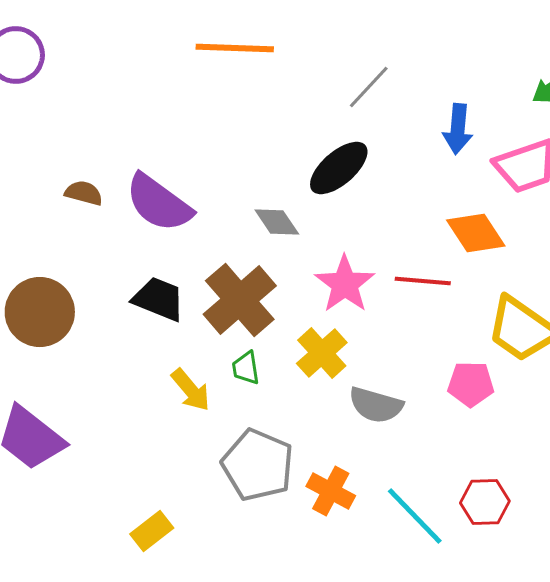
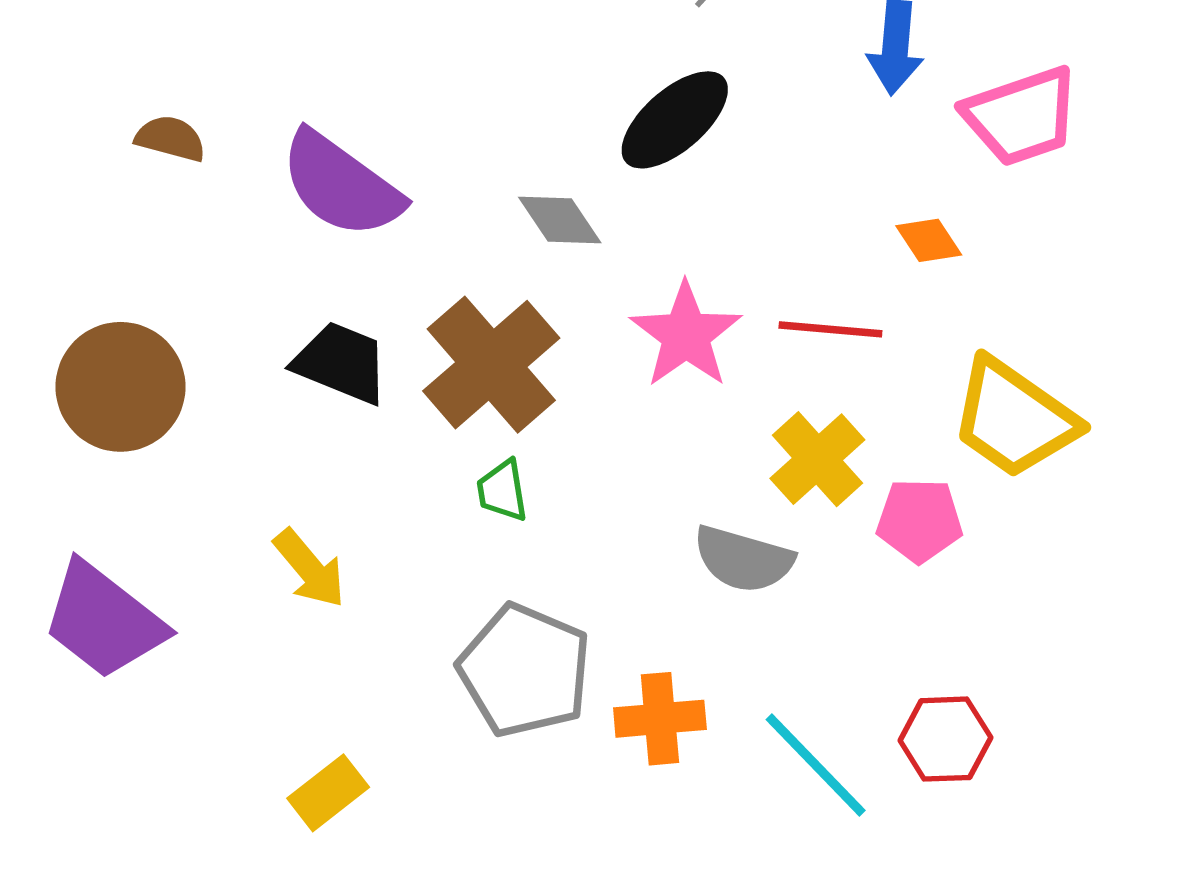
brown semicircle: (84, 193) -> (171, 138), moved
orange diamond: (476, 233) -> (929, 240), size x0.6
yellow cross: (322, 353) -> (817, 459), moved
yellow arrow: (191, 390) -> (310, 568), moved
orange cross: (331, 491) -> (660, 719), turned -33

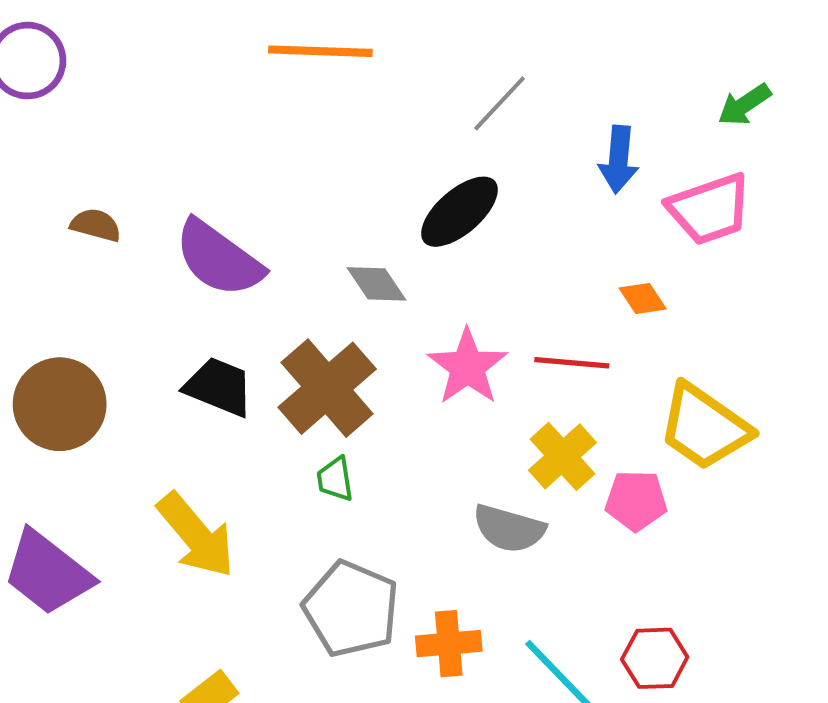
yellow arrow: (310, 568) -> (196, 535), size x1.5

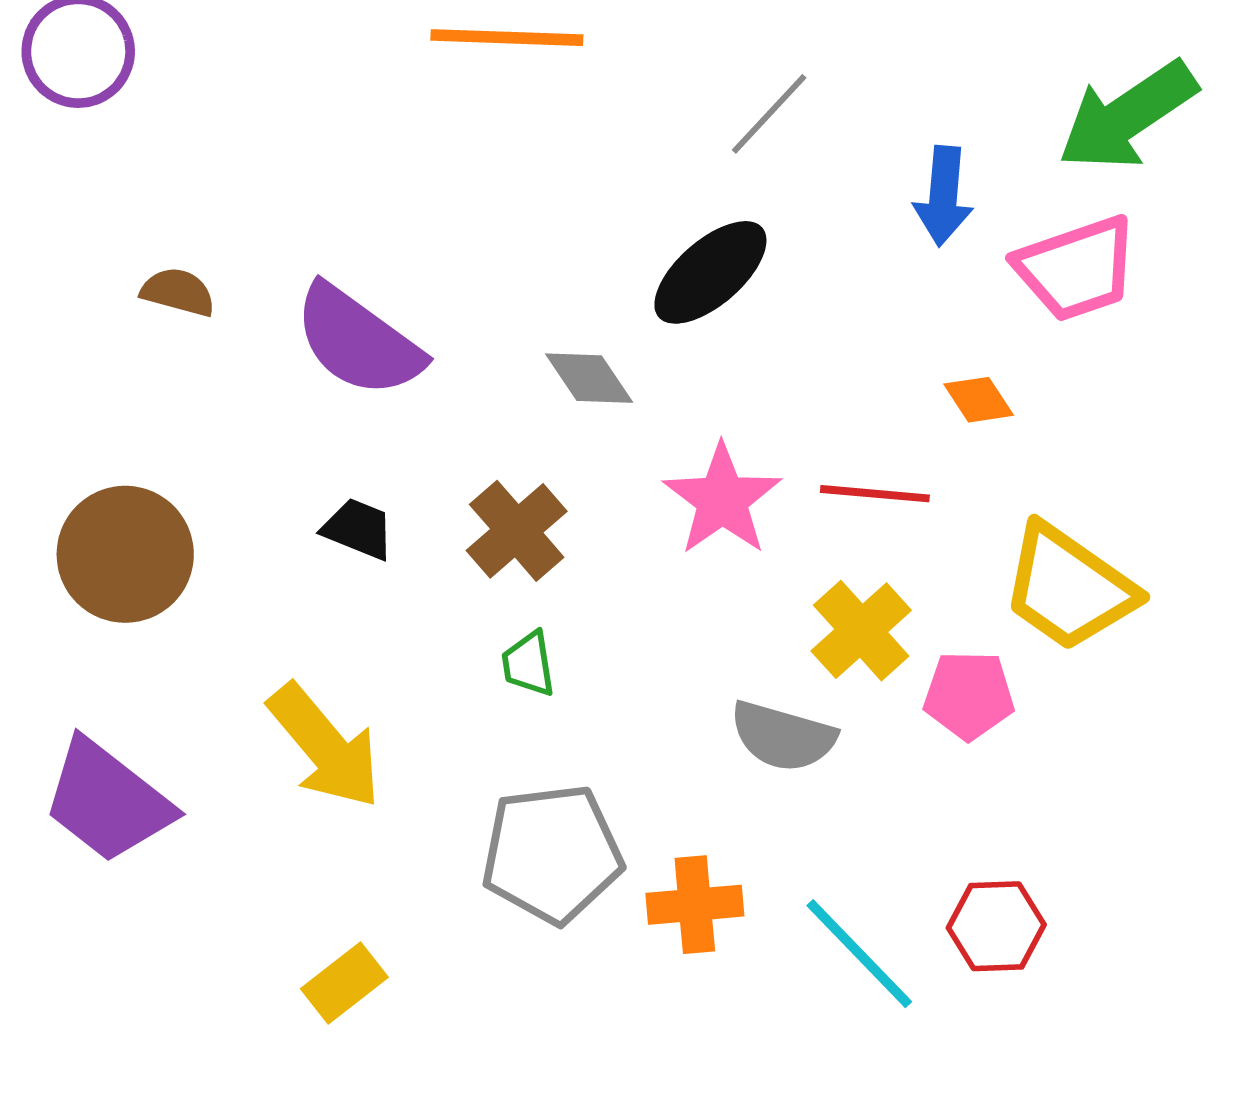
green arrow: (744, 105) -> (1127, 116), size x1.8
black trapezoid: (219, 387) -> (358, 529), size x0.7
brown cross: (327, 388) -> (517, 531), size x0.7
gray pentagon: (351, 609) -> (552, 854), turned -30

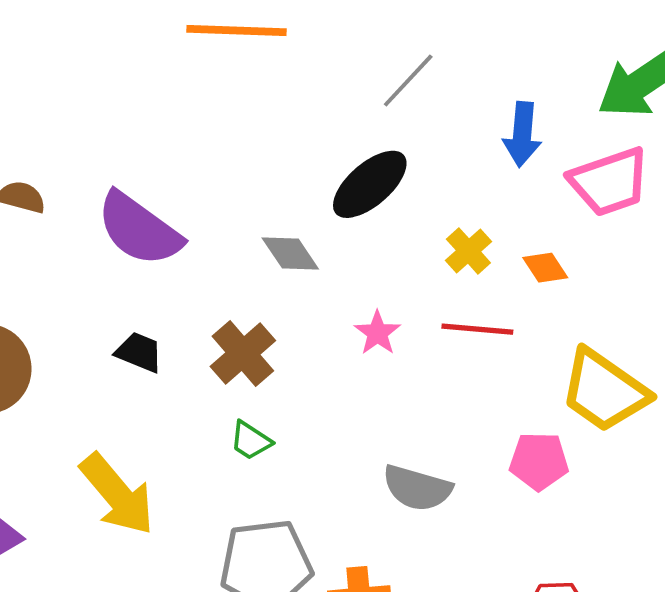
pink star: (722, 500) -> (377, 333), size x0.6
yellow cross: (861, 631) -> (468, 251), moved, size x0.7
green trapezoid: (528, 664) -> (251, 441), turned -48

